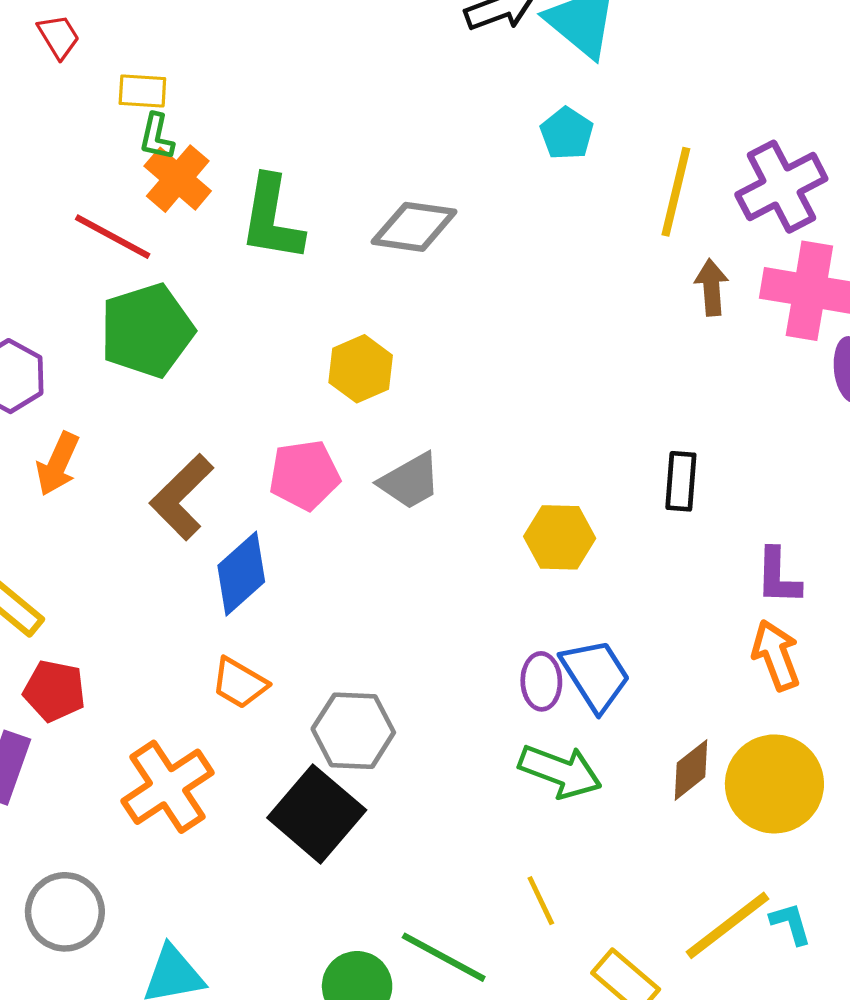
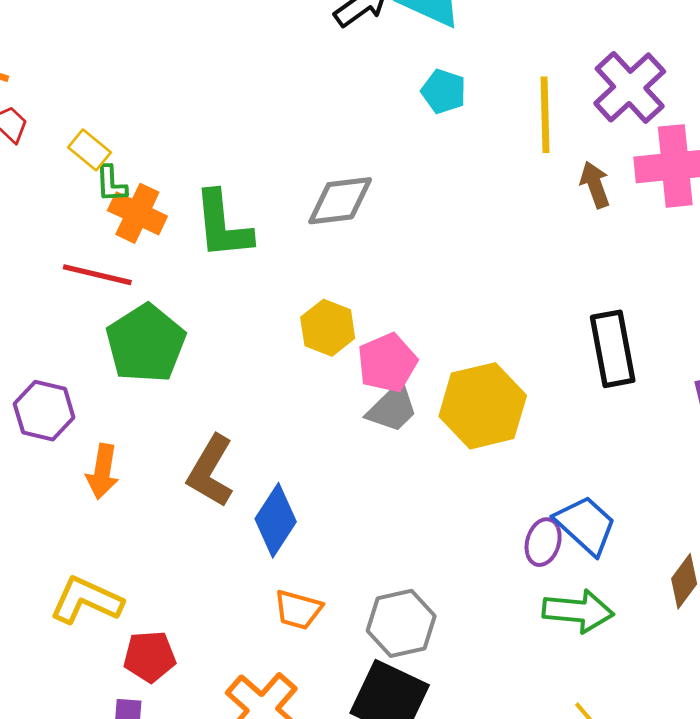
yellow rectangle: (142, 91) -> (90, 150), turned 51
pink pentagon: (304, 475) -> (387, 363), moved
black rectangle: (681, 481) -> (613, 349), size x1.5
yellow hexagon: (560, 537) -> (483, 406), moved, size x1.5
purple ellipse: (541, 681) -> (543, 542), turned 33

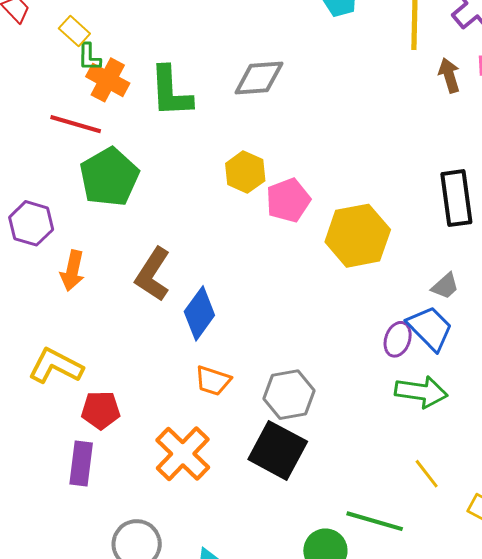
gray trapezoid: (392, 408) -> (445, 286), moved, size x0.7

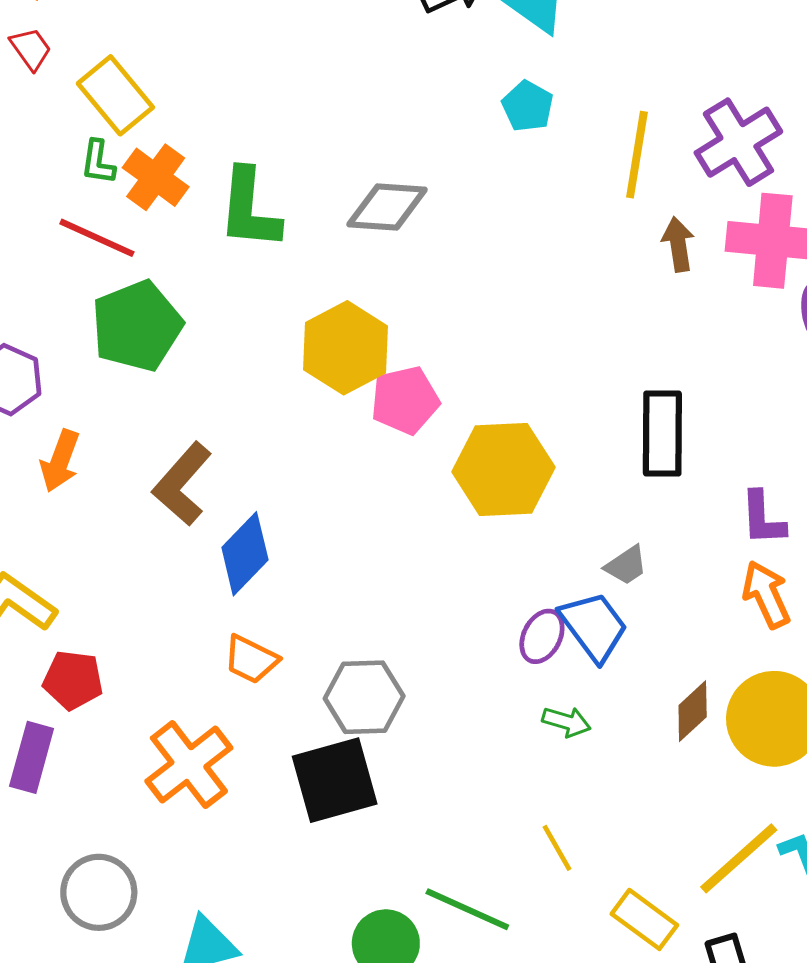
yellow rectangle: (74, 31) -> (115, 95), size x1.6
green L-shape: (89, 57) -> (98, 162), moved
yellow hexagon: (245, 172) -> (345, 348), size x1.4
green arrow: (421, 392) -> (566, 722), size x0.6
black square: (278, 450) -> (335, 780), turned 38

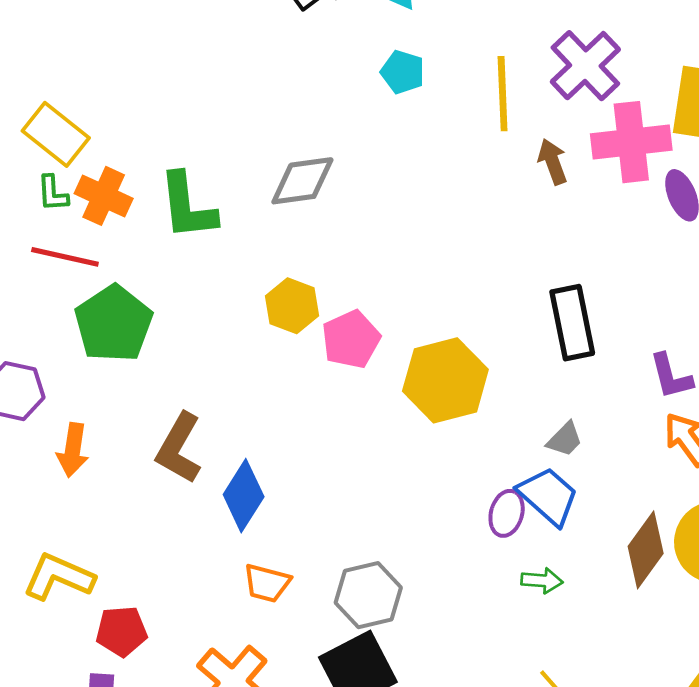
yellow hexagon: (345, 348) -> (292, 306), size x0.7
brown diamond: (693, 711) -> (646, 550), size x1.4

